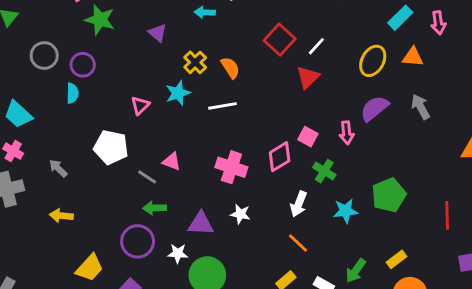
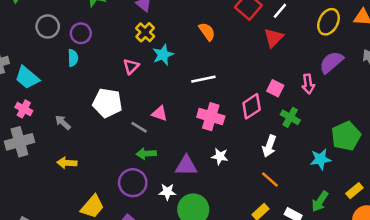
yellow cross: (195, 62) -> (145, 32), moved
white line: (223, 106) -> (203, 79), moved
cyan star: (346, 211) -> (321, 159), moved

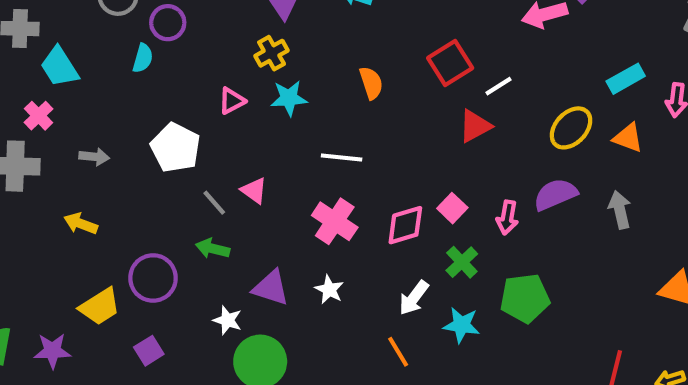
gray arrow: (63, 122) -> (94, 157), turned 126
green pentagon: (346, 136) -> (525, 298), moved
cyan star: (321, 159) -> (461, 325), moved
purple circle: (133, 183) -> (153, 278), moved

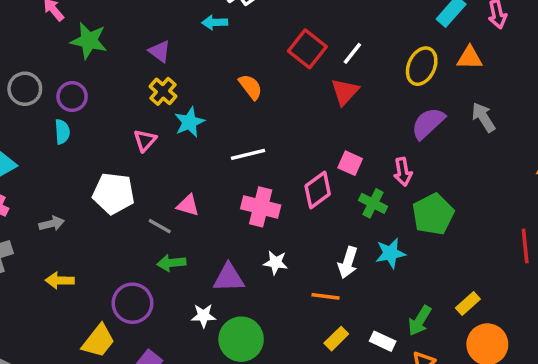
pink arrow: (507, 218) -> (403, 172), moved
white arrow: (414, 298) -> (348, 262), moved
orange line: (398, 352) -> (325, 296), moved, turned -32

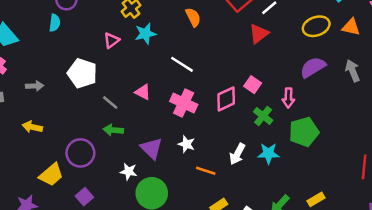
yellow ellipse: (422, 66) -> (316, 26), turned 35
white line: (248, 154) -> (182, 64), turned 35
pink triangle: (188, 205) -> (143, 92), moved
purple triangle: (229, 278) -> (151, 148), turned 35
orange line: (325, 296) -> (206, 171), moved

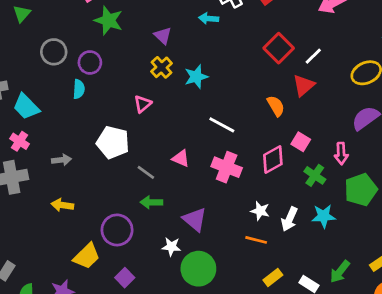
orange semicircle: (193, 17) -> (276, 106), moved
cyan star: (145, 34) -> (196, 77), moved
white star: (186, 144) -> (260, 211), moved

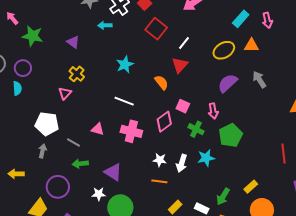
red square: (279, 48) -> (156, 29), moved
yellow cross: (161, 67) -> (77, 74), moved
cyan star: (196, 77) -> (125, 64), moved
gray arrow: (62, 160) -> (42, 151), moved, turned -64

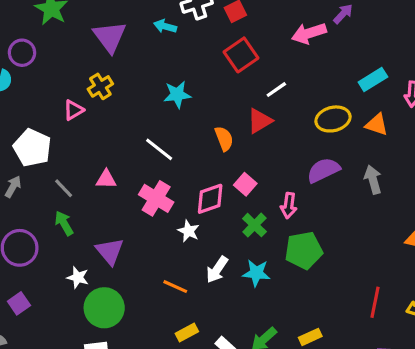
purple triangle: (73, 42) -> (110, 37), size x1.6
pink triangle: (98, 129) -> (106, 179), turned -32
white star: (160, 160) -> (189, 231), moved
green arrow: (80, 164) -> (64, 223), turned 49

